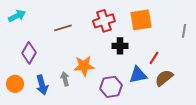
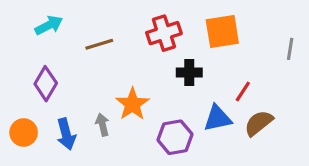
cyan arrow: (17, 16) -> (49, 25), moved
orange star: (84, 66) -> (132, 104), turned -30

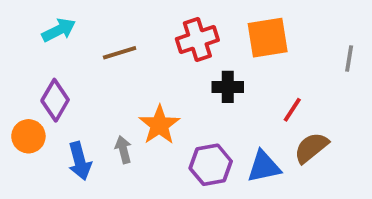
blue triangle: (218, 118) -> (264, 167), moved
orange circle: (24, 133) -> (28, 136), moved

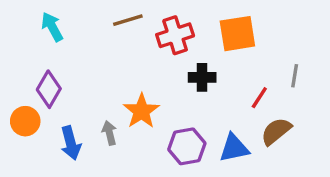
cyan arrow: (59, 30) -> (52, 27), turned -92
brown line: (120, 53) -> (128, 20), moved
gray line: (349, 58) -> (295, 76), moved

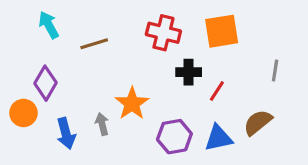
brown line: (128, 20) -> (94, 44), moved
red cross: (175, 35) -> (163, 33), turned 32
red line: (259, 98) -> (217, 91), moved

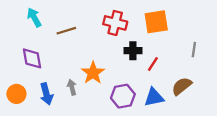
purple diamond: (46, 83) -> (32, 58), turned -40
orange circle: (23, 113) -> (16, 94), moved

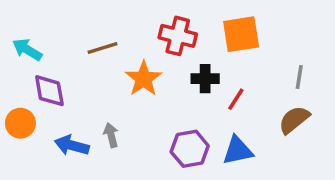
cyan arrow: (34, 17) -> (27, 50), moved, turned -30
orange star: (93, 73) -> (144, 79), moved
brown semicircle: (182, 86) -> (294, 120), moved
orange circle: (16, 94) -> (20, 123), moved
blue arrow: (46, 94) -> (72, 145), turned 120

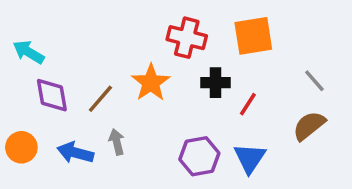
brown line: (102, 48) -> (100, 99), moved, turned -32
gray line: (299, 77) -> (314, 81), turned -50
orange circle: (20, 123) -> (21, 147), moved
blue triangle: (238, 151) -> (250, 158), turned -44

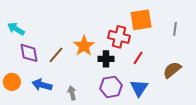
red cross: (187, 38) -> (119, 37), moved
gray line: (314, 81) -> (175, 29), moved, turned 48
black cross: (216, 83) -> (106, 59), moved
gray arrow: (117, 142) -> (72, 93), moved

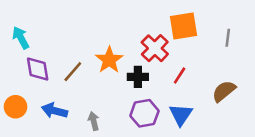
cyan arrow: (16, 29) -> (21, 38), turned 30
red cross: (119, 37) -> (155, 48), turned 30

